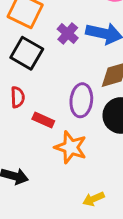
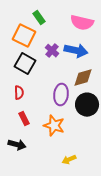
red rectangle: (43, 120) -> (24, 119), moved, turned 40

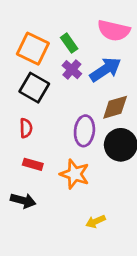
green rectangle: (39, 18) -> (69, 43), moved
blue arrow: (76, 51) -> (105, 70), turned -45
red rectangle: (24, 119) -> (33, 164), turned -48

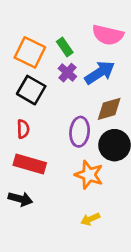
red rectangle: (33, 164) -> (30, 164), size x1.6
orange star: (75, 174) -> (89, 175), moved

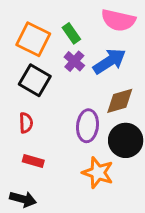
red rectangle: (30, 164) -> (33, 161), size x0.6

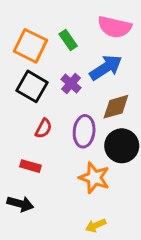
purple cross: (74, 61) -> (71, 83), moved
red semicircle: (26, 123) -> (43, 128), moved, turned 30

